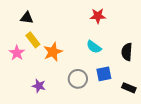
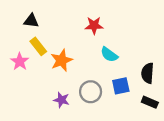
red star: (98, 16) -> (94, 25), moved
black semicircle: (127, 52) -> (148, 73), moved
purple star: (39, 86) -> (61, 100), moved

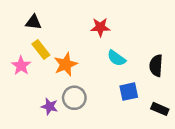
black semicircle: (148, 73) -> (156, 66), moved
gray circle: (91, 92) -> (74, 98), moved
purple star: (61, 100) -> (50, 106), moved

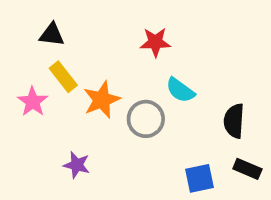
black semicircle: (156, 66) -> (234, 121), moved
blue square: (129, 92) -> (199, 178), moved
gray circle: (74, 98) -> (146, 119), moved

